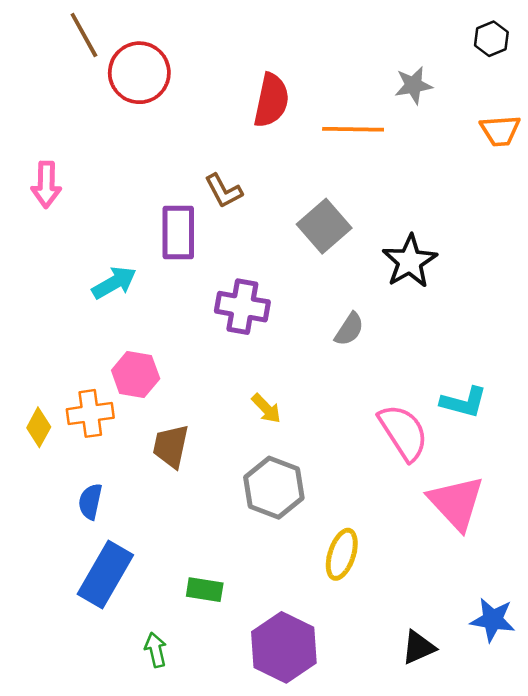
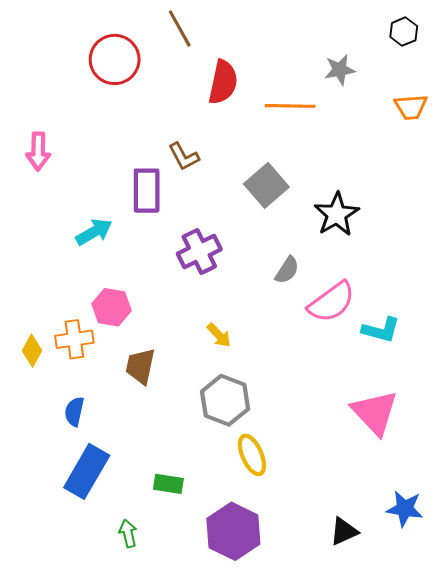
brown line: (84, 35) -> (180, 28), moved
purple cross: (242, 307) -> (199, 251), turned -36
pink semicircle: (403, 432) -> (331, 302), moved, turned 87
yellow ellipse: (342, 554) -> (252, 455), moved, turned -42

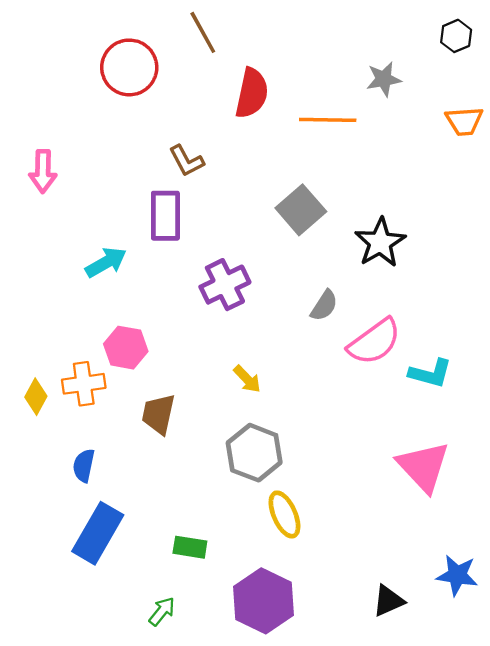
brown L-shape: (184, 157) -> (186, 161), moved
green arrow: (128, 533) -> (162, 611), moved, turned 52

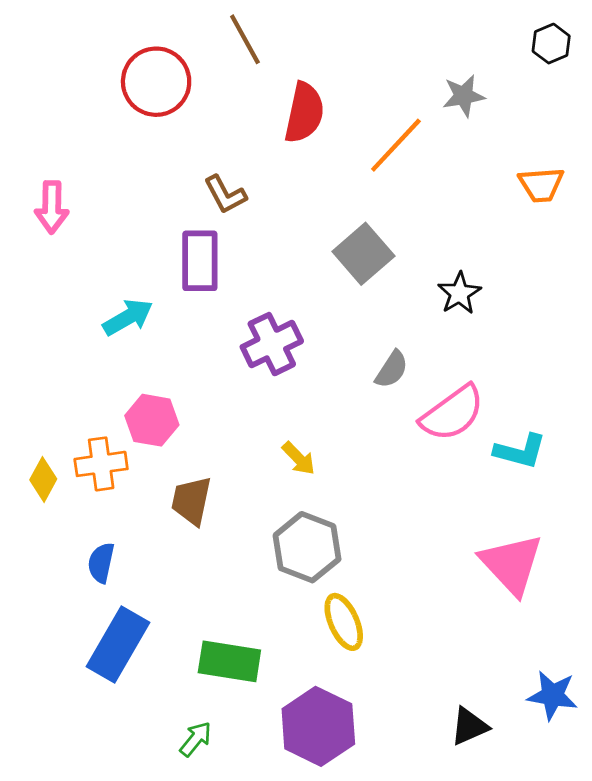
orange line: (328, 120) -> (396, 145), turned -48
orange trapezoid: (464, 121) -> (541, 185), moved
black star: (380, 243) -> (459, 293), size x0.7
green rectangle: (190, 547) -> (229, 661), size x1.5

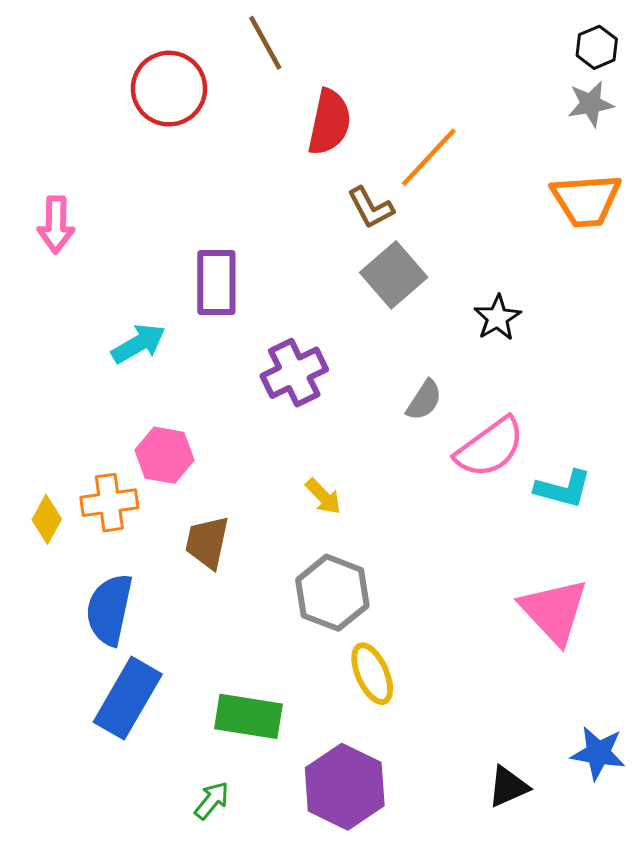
gray star: (464, 96) -> (591, 104), moved
orange trapezoid: (541, 185) -> (586, 200), size x1.4
brown L-shape: (225, 195) -> (371, 208), moved
blue semicircle: (101, 563) -> (109, 609), size x1.6

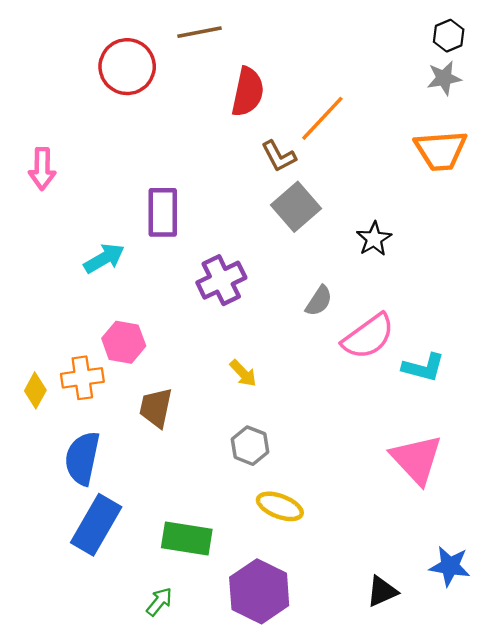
brown line: (265, 43) -> (199, 32), turned -72
gray hexagon: (332, 593) -> (250, 446), size x0.7
yellow ellipse: (372, 674) -> (280, 506), turned -45

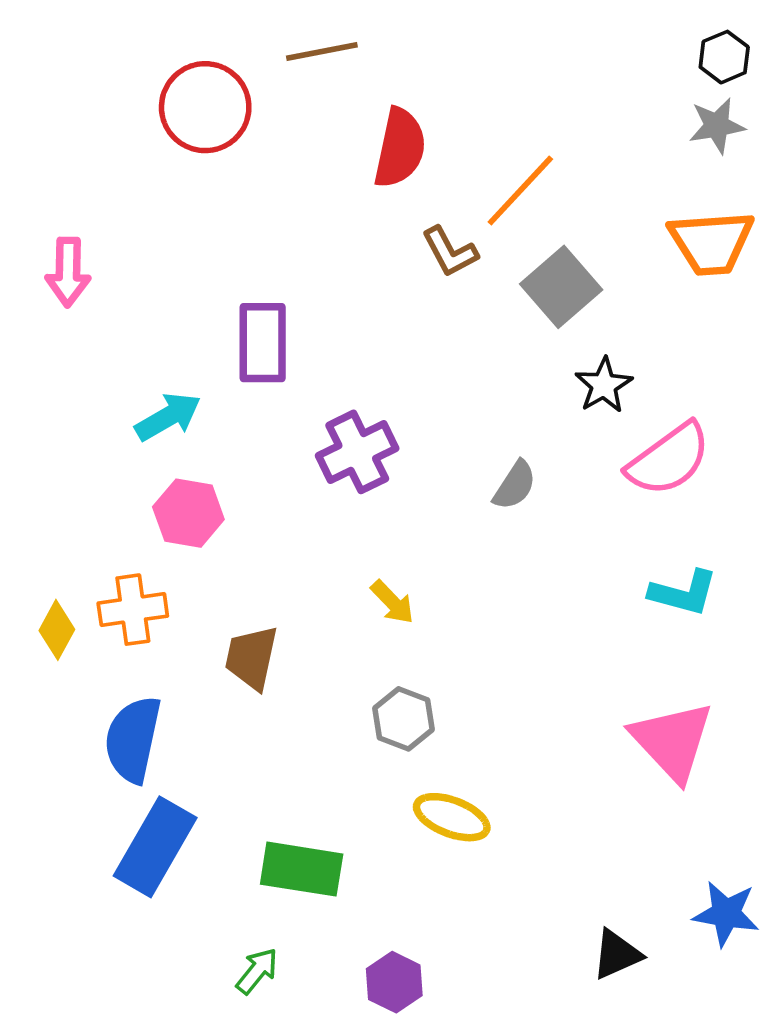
gray square: (296, 207) -> (561, 287), moved
pink semicircle: (368, 336) -> (669, 459), moved
pink hexagon: (124, 342) -> (188, 513), moved
purple hexagon: (259, 591) -> (394, 982), moved, size x0.6

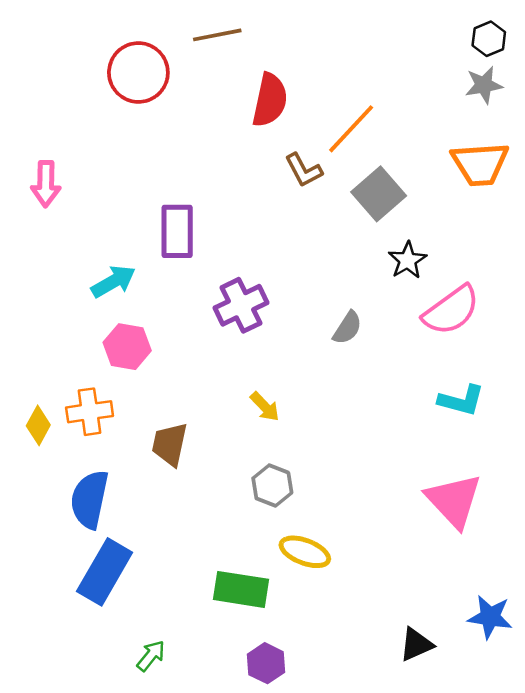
green rectangle: (302, 869) -> (241, 589), moved
green arrow: (257, 971) -> (151, 656), moved

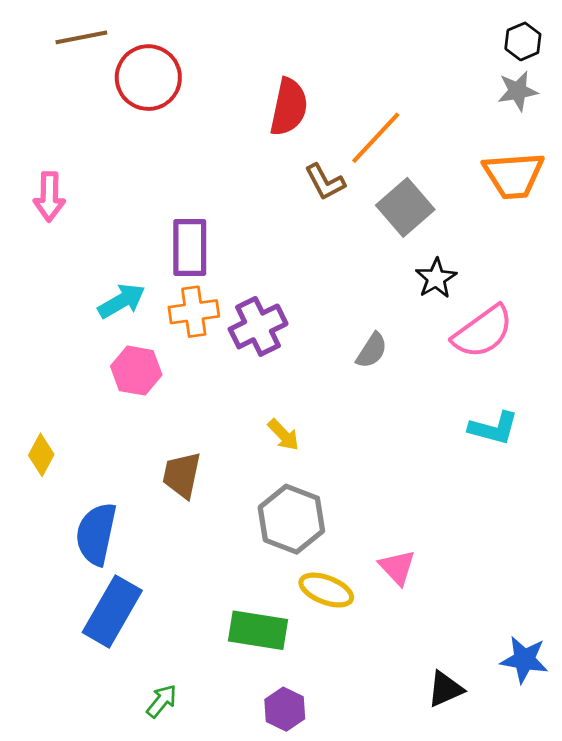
brown line: (217, 35) -> (81, 37), moved
orange cross: (90, 412) -> (194, 312), moved
gray hexagon: (272, 486) -> (291, 519), size x1.5
pink triangle: (454, 501) -> (397, 567), moved, size x0.6

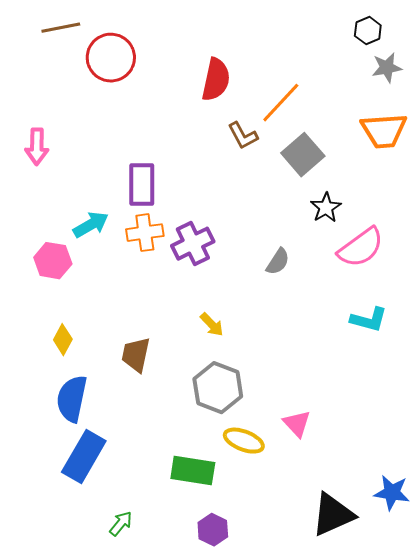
black hexagon: (523, 41) -> (368, 31), moved
pink hexagon: (136, 371) -> (53, 261), moved
yellow diamond: (41, 455) -> (63, 340), moved
black triangle: (445, 689) -> (333, 515), size x1.6

